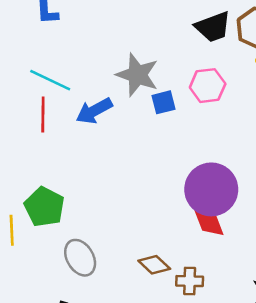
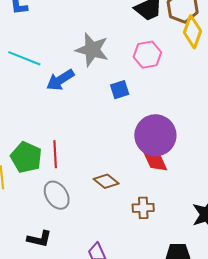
blue square: (164, 102) -> (120, 90), moved
red line: (43, 115) -> (55, 154), moved
brown diamond: (154, 265) -> (106, 181), moved

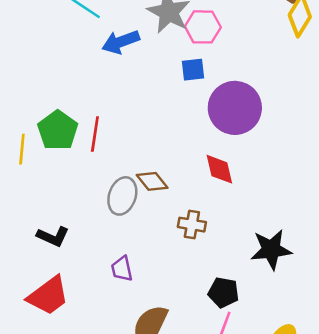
pink hexagon: (147, 55) -> (203, 27), moved
purple circle: (155, 135) -> (235, 108), moved
gray ellipse: (57, 195) -> (122, 196), moved, turned 40

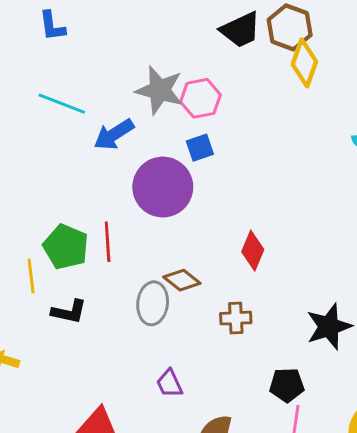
purple circle: (235, 108) -> (163, 187), moved
red diamond: (219, 169) -> (253, 251), turned 48
black L-shape: (53, 236) -> (69, 312), moved

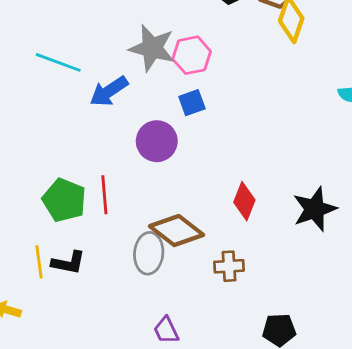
purple circle: (163, 187) -> (157, 141), size x0.7
yellow line: (31, 276) -> (39, 262), moved
brown diamond: (182, 280) -> (176, 231), size x1.5
black star: (329, 327) -> (315, 209), moved

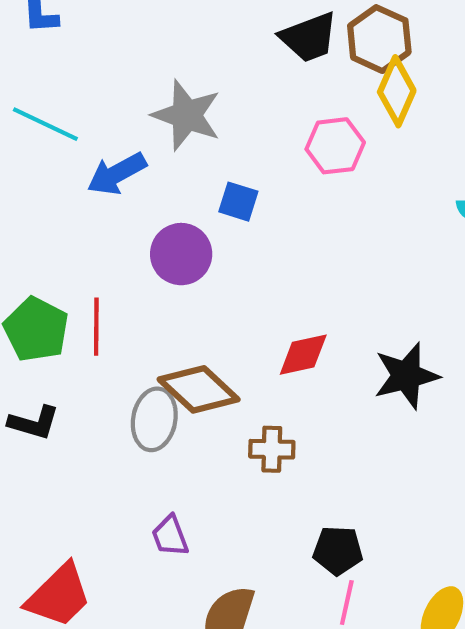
pink hexagon: (192, 55) -> (335, 146), moved
blue square: (192, 103) -> (238, 202), turned 32
red diamond: (244, 201) -> (303, 355), turned 51

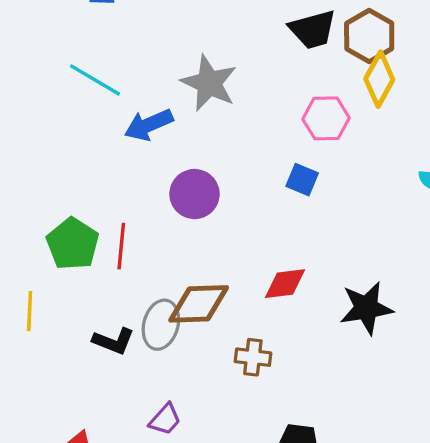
blue square: (238, 202) -> (302, 180), moved
brown diamond: (199, 389) -> (199, 304), turned -50
black L-shape: (34, 423) -> (114, 341), moved
purple trapezoid: (170, 536) -> (165, 419), turned -123

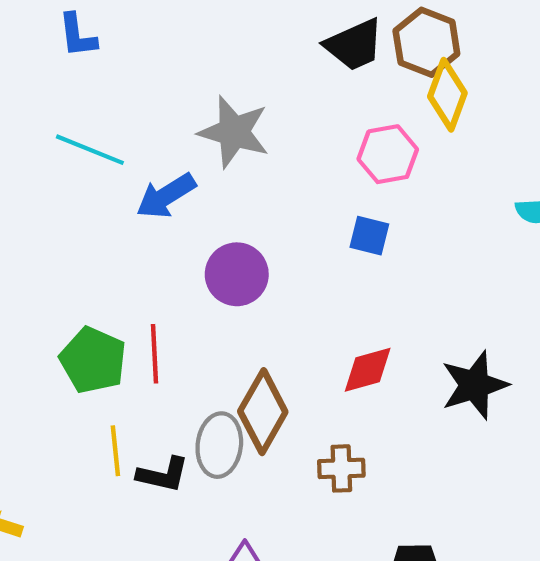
brown diamond: (199, 304) -> (263, 412), turned -50
yellow line: (30, 311) -> (115, 451), moved

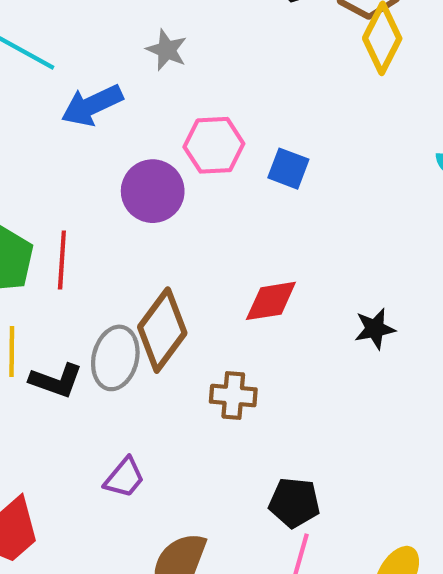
gray star: (234, 132) -> (167, 50), size x0.6
pink hexagon: (388, 154) -> (214, 145), moved
black star: (475, 385) -> (375, 329), size x0.6

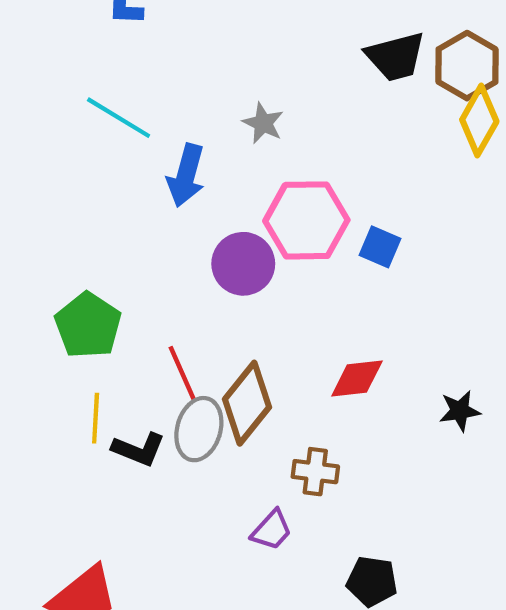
blue arrow: (92, 105) -> (186, 175), turned -52
pink hexagon: (214, 145) -> (306, 220), size x1.4
red line: (62, 260) -> (182, 374), moved, turned -30
purple trapezoid: (124, 478) -> (272, 530), moved

